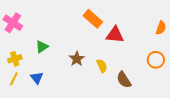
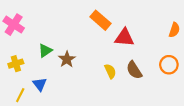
brown star: (77, 59) -> (67, 59), moved
yellow line: (14, 79) -> (20, 95), moved
brown semicircle: (124, 80) -> (134, 70), moved

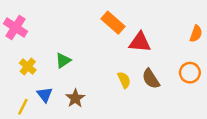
green triangle: (45, 51) -> (63, 60), moved
brown star: (67, 59) -> (75, 98), moved
yellow cross: (16, 64) -> (28, 67), moved, turned -32

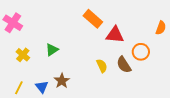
orange circle: (190, 73) -> (141, 52), moved
blue triangle: (45, 95) -> (42, 87), moved

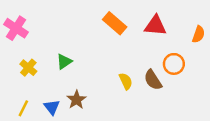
red triangle: (115, 35) -> (155, 26), moved

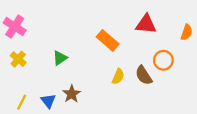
orange rectangle: (115, 23) -> (108, 40), moved
yellow cross: (28, 68) -> (18, 59), moved
yellow semicircle: (126, 81) -> (118, 76), turned 49

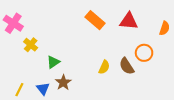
orange rectangle: (108, 40) -> (95, 20), moved
green triangle: (60, 58) -> (53, 62), moved
yellow cross: (18, 59) -> (31, 45), moved

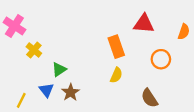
orange rectangle: (95, 20) -> (116, 47), moved, turned 30
brown semicircle: (127, 66) -> (149, 98), moved
blue triangle: (43, 89) -> (46, 90), moved

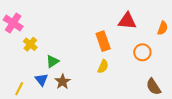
brown semicircle: (149, 98) -> (154, 87), moved

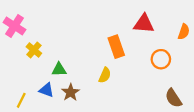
green triangle: (53, 61) -> (59, 69), turned 32
yellow semicircle: (103, 66) -> (105, 75), moved
blue triangle: (41, 80) -> (46, 90), turned -32

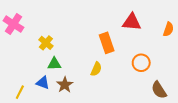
yellow cross: (34, 50) -> (46, 43), moved
orange circle: (161, 59) -> (141, 63), moved

